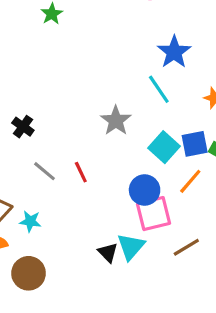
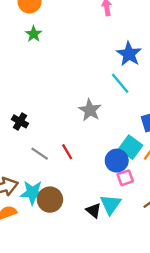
cyan square: (164, 147) -> (131, 147), moved
pink square: (154, 214) -> (125, 178), size x0.6
cyan star: (30, 221) -> (32, 193), size x1.5
brown circle: (29, 273) -> (50, 200), moved

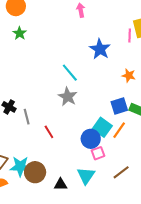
cyan line: (120, 83) -> (70, 73), moved
gray line: (40, 154) -> (27, 117), moved, turned 42
black triangle: (93, 211) -> (61, 184), moved, turned -40

